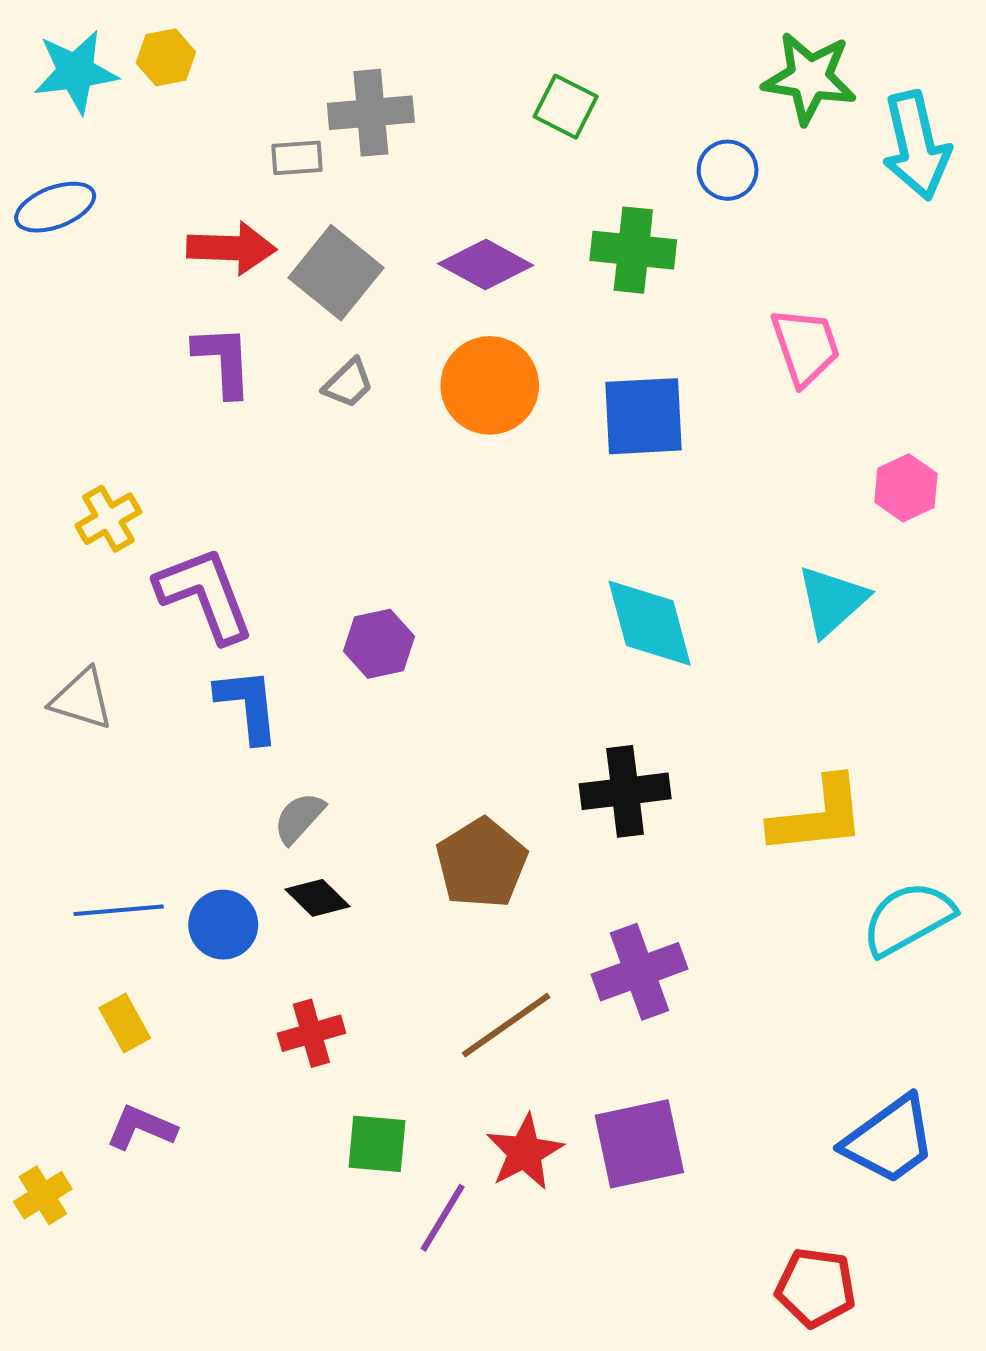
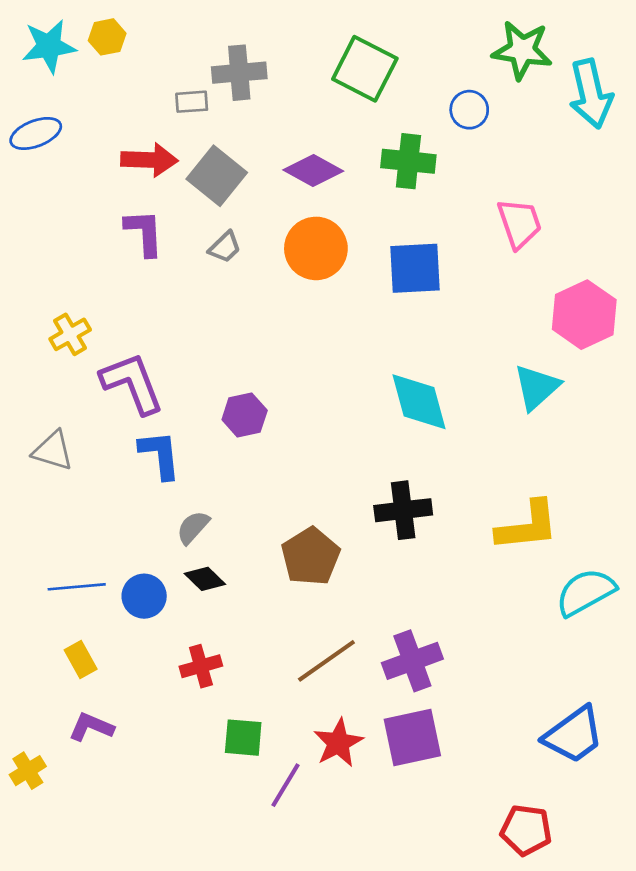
green square: (566, 107) -> (365, 69), size x1.6
pink hexagon: (906, 488) -> (584, 315), size x1.6
purple cross: (639, 972) -> (412, 661), moved

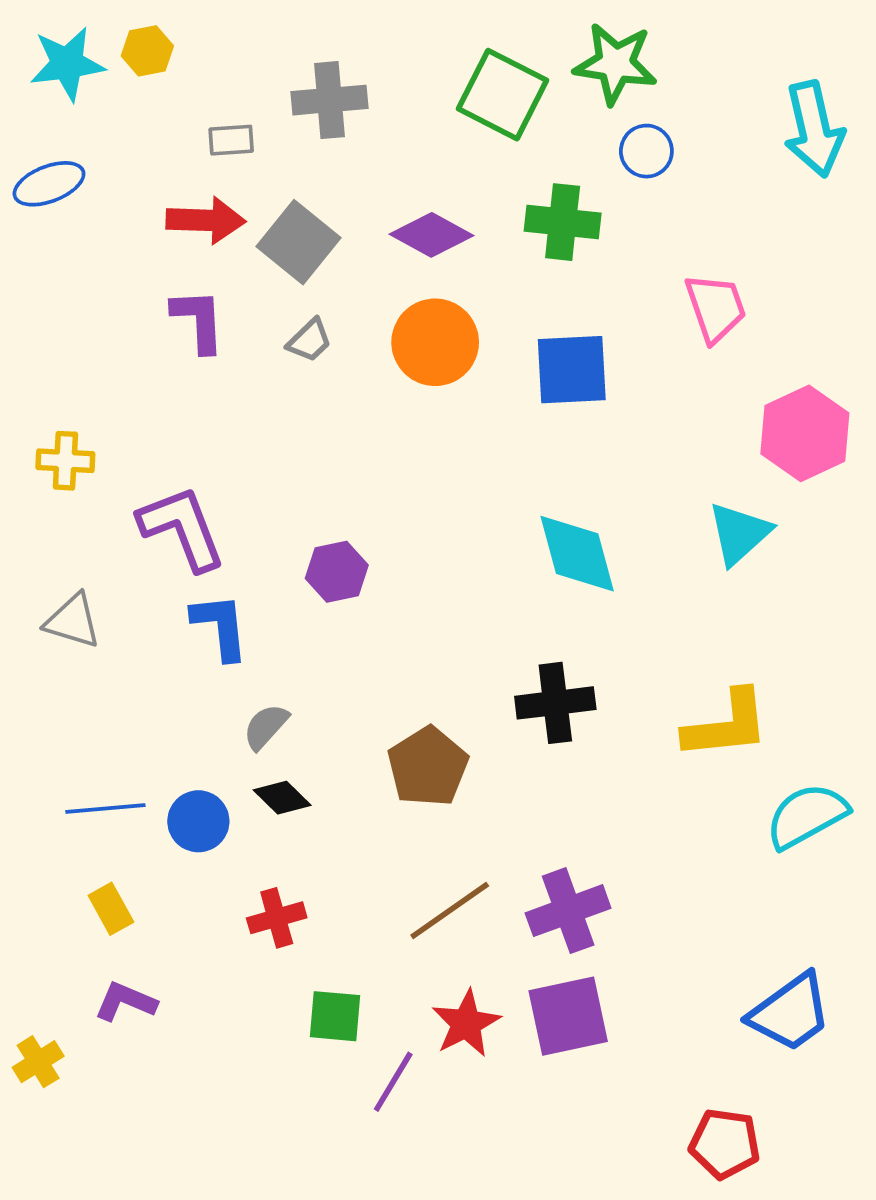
green star: (522, 50) -> (615, 64), moved
gray rectangle: (192, 102) -> (231, 140), moved
yellow cross: (70, 334) -> (65, 461), moved, turned 33

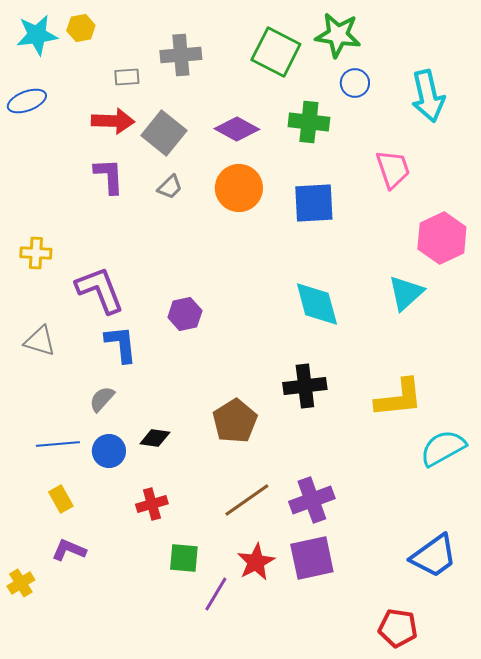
cyan arrow: (814, 129) -> (428, 96), moved
gray semicircle: (266, 727) -> (102, 399), moved
black diamond: (282, 798) -> (155, 438), turned -36

